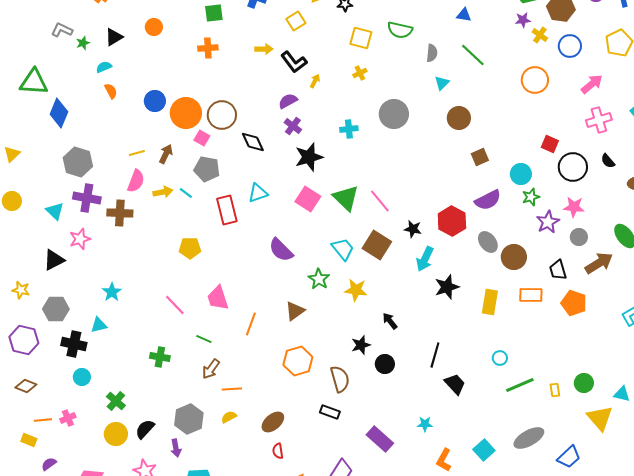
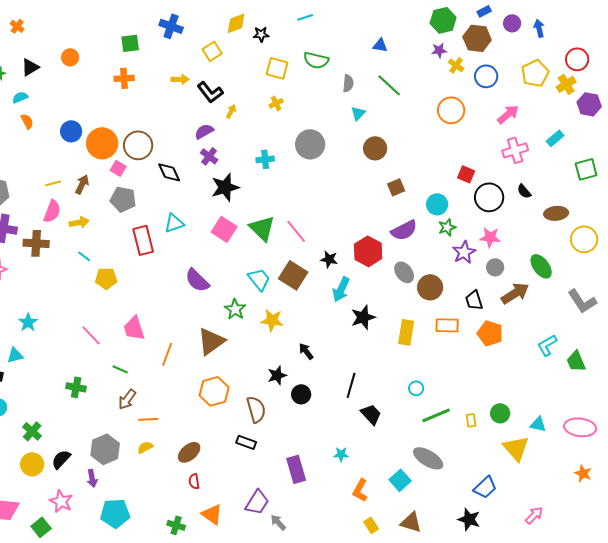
cyan line: (186, 193) -> (84, 256), moved
brown triangle: (295, 311) -> (211, 341), size x1.4
gray ellipse: (529, 438) -> (428, 458), moved, turned 60
purple rectangle: (380, 439) -> (296, 469), turned 32

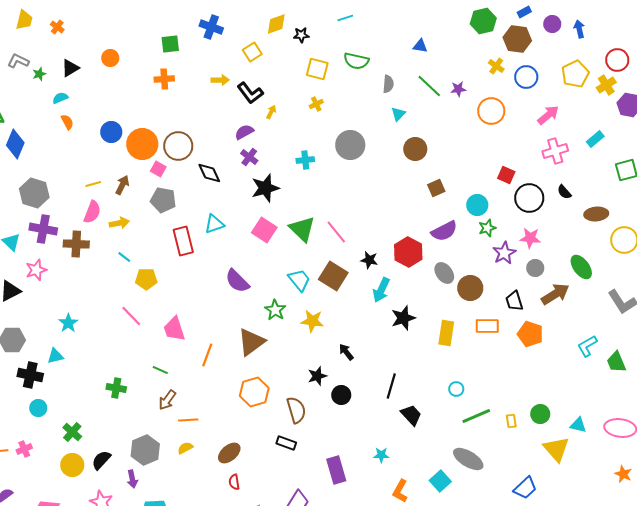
purple star: (439, 50) -> (458, 89), moved
pink line: (91, 335) -> (131, 316), moved

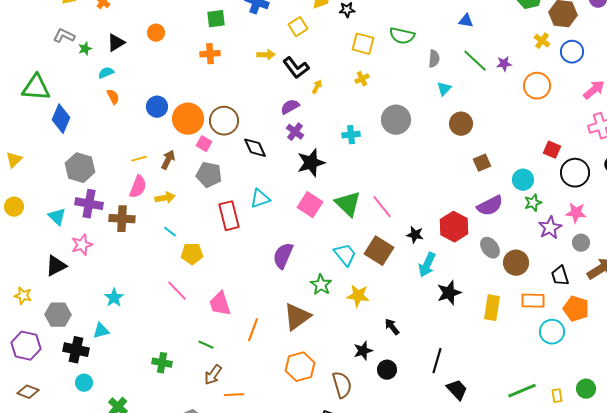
purple semicircle: (237, 281) -> (283, 256), turned 68
cyan circle: (456, 389) -> (552, 332), moved, size x1.6

